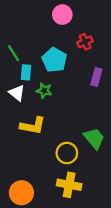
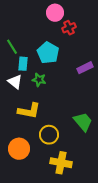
red cross: (85, 42) -> (69, 28), moved
purple rectangle: (96, 77) -> (85, 68), turned 49
yellow circle: (67, 153) -> (49, 135), moved
orange circle: (21, 193) -> (19, 149), moved

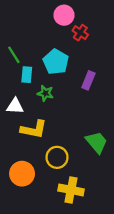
red cross: (69, 28) -> (80, 33), turned -32
purple rectangle: (85, 68) -> (88, 80), moved, turned -42
white triangle: (15, 82) -> (15, 106), moved, turned -35

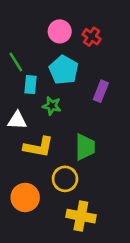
pink circle: (64, 15) -> (60, 31), moved
green trapezoid: (97, 142) -> (85, 147), moved, turned 40

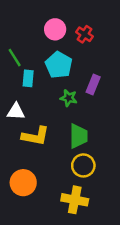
green star: (52, 106) -> (69, 98), moved
yellow circle: (65, 179) -> (83, 165), moved

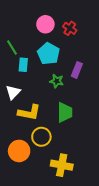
white triangle: (16, 112) -> (13, 92), turned -49
yellow circle: (83, 165) -> (41, 137), moved

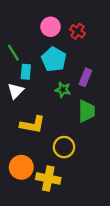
white triangle: (13, 92) -> (16, 91), moved
green trapezoid: (65, 112) -> (86, 111), moved
yellow circle: (41, 137) -> (64, 147), moved
yellow cross: (62, 165) -> (48, 179), moved

